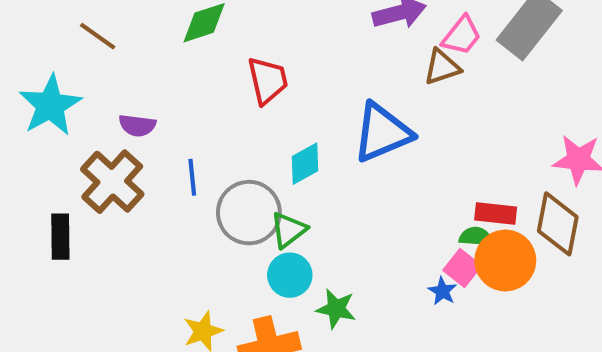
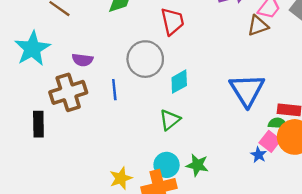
red trapezoid: (268, 80) -> (172, 21), moved
blue triangle: (382, 133) -> (247, 90), moved, turned -39
brown cross: (112, 182) -> (68, 92), turned 30
gray circle: (249, 213) -> (145, 59), moved
cyan circle: (290, 275) -> (167, 165), moved

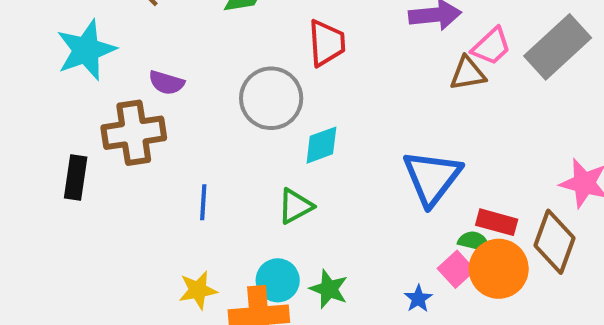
blue line: (114, 90) -> (203, 202), moved
blue star: (259, 155) -> (418, 299), moved

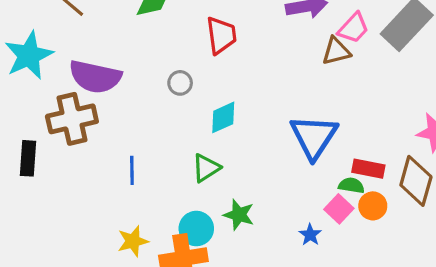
purple semicircle: (166, 83) -> (95, 77), size x1.8
gray circle: (271, 98) -> (180, 83), size x0.5
orange circle: (499, 269) -> (373, 206), size x0.6
green star: (329, 289) -> (239, 215), moved

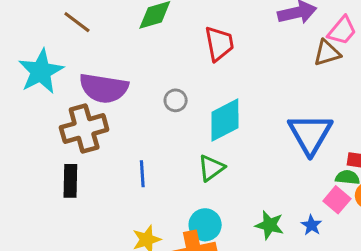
gray circle: (180, 83) -> (176, 100), moved
cyan diamond: (223, 117) -> (225, 120), size x1.4
black rectangle: (28, 158) -> (70, 181), moved
green star: (239, 215) -> (269, 225), moved

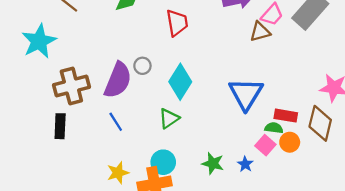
purple semicircle: (104, 88) -> (118, 80), moved, turned -78
cyan diamond: (225, 120) -> (180, 82), turned -32
blue line: (142, 174) -> (116, 122), turned -30

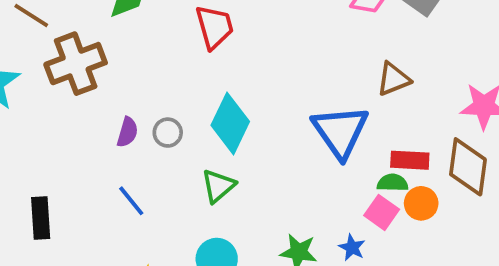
brown triangle: (260, 32) -> (393, 79), moved
gray circle: (142, 66) -> (168, 133), moved
purple semicircle: (118, 80) -> (127, 132), size x0.5
brown cross: (71, 86) -> (76, 64), moved

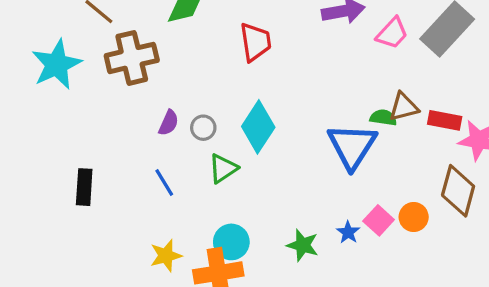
red rectangle: (410, 160) -> (445, 120), moved
green semicircle: (393, 183) -> (383, 118), moved
green triangle: (218, 186) -> (223, 168), moved
blue star: (352, 248) -> (348, 232), moved

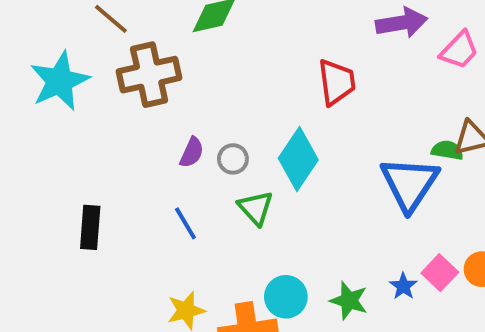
red trapezoid: (255, 42) -> (337, 82), moved
green triangle: (223, 168) -> (256, 208), turned -40
cyan circle: (231, 242) -> (286, 297), moved

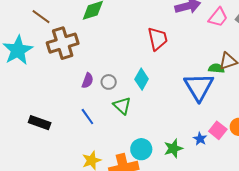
cyan diamond: (298, 159) -> (142, 79), size x0.7
black rectangle: (90, 227) -> (40, 123), turned -70
green star: (349, 301) -> (173, 148), turned -30

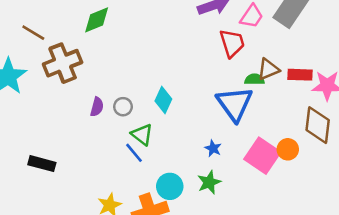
red trapezoid: (158, 39) -> (232, 43), moved
blue line: (87, 117) -> (134, 153), moved
pink square: (218, 130) -> (262, 156), size x1.6
blue star: (200, 139) -> (213, 148), moved

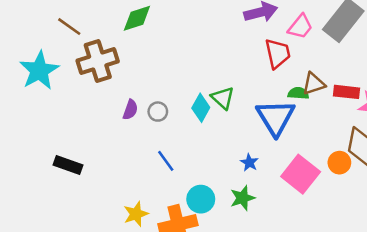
green triangle: (142, 135) -> (223, 98), moved
orange circle: (288, 149) -> (339, 163), moved

